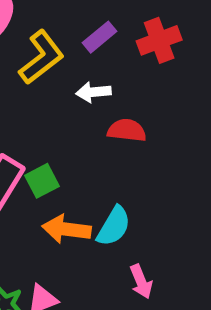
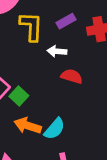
yellow L-shape: (41, 57) -> (31, 26), turned -60
green square: (42, 181) -> (19, 96), turned -30

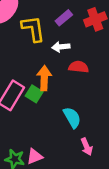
orange arrow: (28, 126) -> (44, 78), moved, turned 85
cyan semicircle: (55, 129) -> (72, 118), turned -60

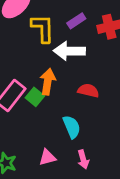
white arrow: (61, 47) -> (69, 51), size x1.6
red semicircle: (79, 67) -> (88, 91), moved
pink triangle: (35, 156) -> (47, 157), moved

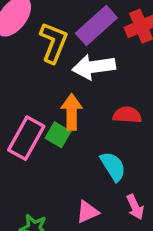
purple rectangle: (76, 21) -> (96, 25), size x1.6
yellow L-shape: (43, 28) -> (54, 42), turned 32

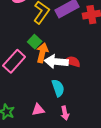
white arrow: (94, 67) -> (56, 62), moved
green square: (58, 135) -> (35, 42), moved

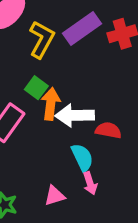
red semicircle: (72, 62) -> (108, 130), moved
pink arrow: (65, 113) -> (90, 183), moved

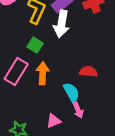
orange arrow: (51, 104) -> (43, 73), moved
white arrow: (75, 115) -> (61, 24), moved, turned -75

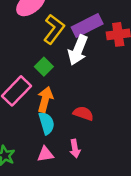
red semicircle: (88, 72) -> (83, 113), moved
cyan semicircle: (71, 92) -> (47, 123), moved

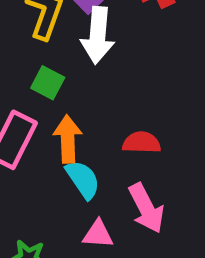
pink arrow: (75, 149) -> (146, 208), size x1.5
pink triangle: (45, 154) -> (98, 234), turned 30

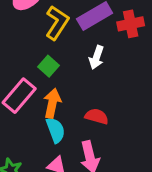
white arrow: (98, 35) -> (96, 57), moved, size x0.7

